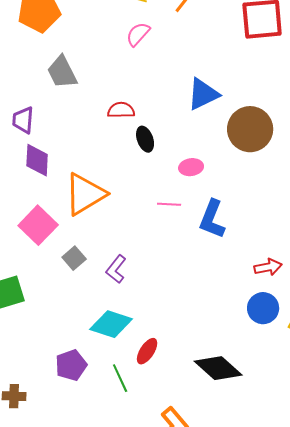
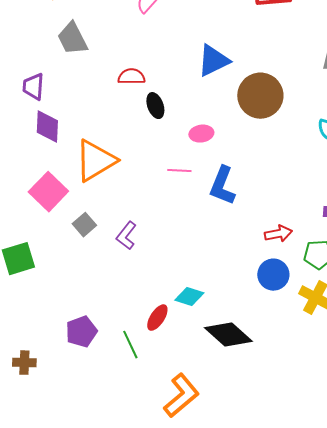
cyan diamond: (111, 324) -> (189, 297), moved, size x0.7

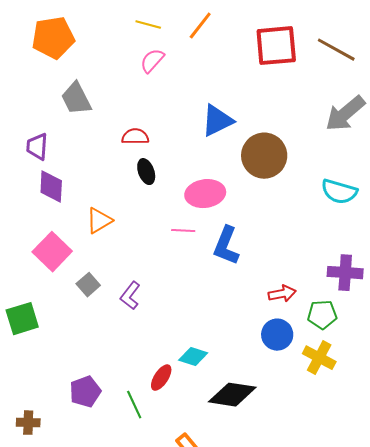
black ellipse: (155, 106) -> (146, 172), moved
pink ellipse: (201, 134) -> (205, 194), size x1.6
orange triangle: (95, 161) -> (99, 221), size x0.6
black diamond: (228, 335) -> (232, 395), turned -33

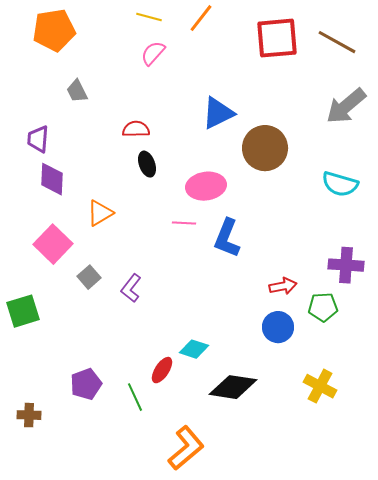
gray trapezoid: (76, 99) -> (77, 91), size x0.7
yellow cross: (319, 358) -> (320, 386), moved

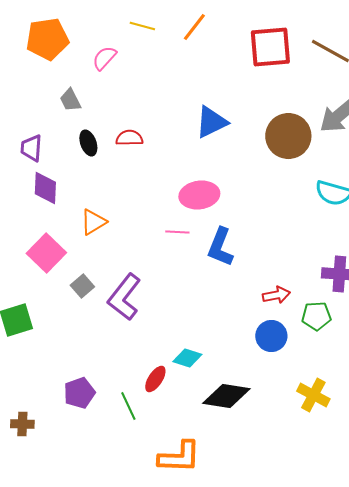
pink semicircle: (153, 53) -> (104, 58), moved
brown circle: (265, 148) -> (288, 136), moved
black ellipse: (147, 164) -> (88, 143), moved
purple L-shape: (131, 288) -> (124, 297), size x1.6
orange L-shape: (186, 448) -> (179, 457), turned 42

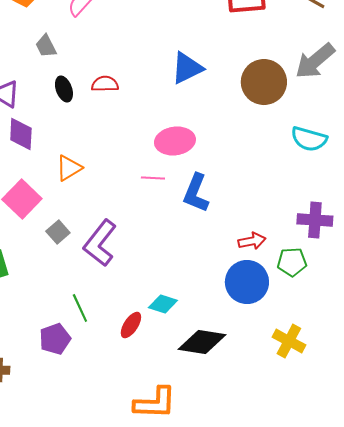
blue circle: (271, 336) -> (247, 282), size x1.4
green line: (128, 406) -> (80, 308), moved

